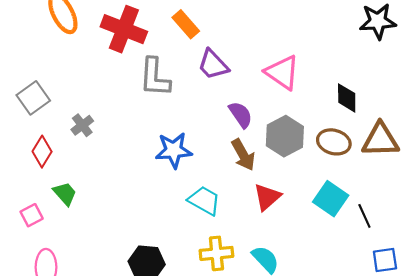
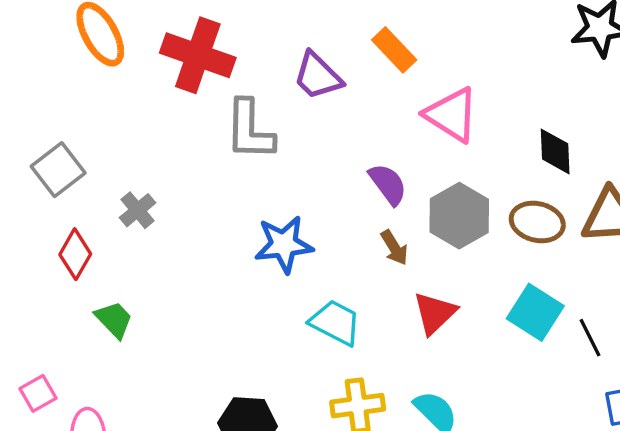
orange rectangle: (186, 24) -> (394, 50), moved
purple trapezoid: (213, 65) -> (318, 76), moved
brown arrow: (243, 155) -> (394, 248), size x0.7
pink square: (32, 215) -> (38, 393), moved

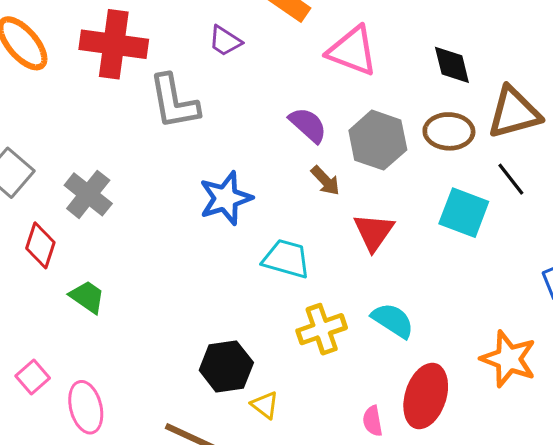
purple trapezoid: (318, 76) -> (225, 41), size x0.7
gray cross: (138, 210) -> (88, 194), size x1.4
black line: (590, 338) -> (511, 179), moved

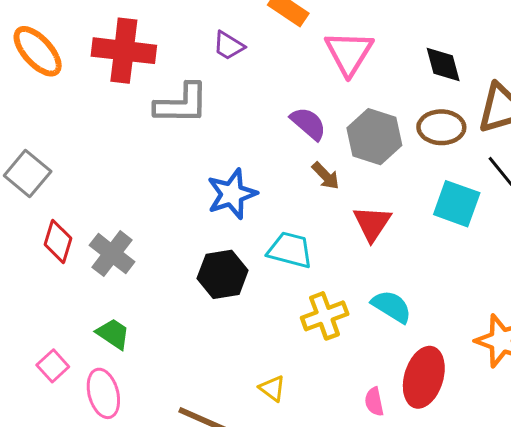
pink triangle: (352, 51) -> (349, 53), turned 42
gray L-shape: (174, 102) -> (182, 104), turned -78
gray cross: (88, 194) -> (112, 254), moved
green trapezoid: (87, 297) -> (113, 334), moved
black hexagon: (226, 366) -> (223, 274), moved

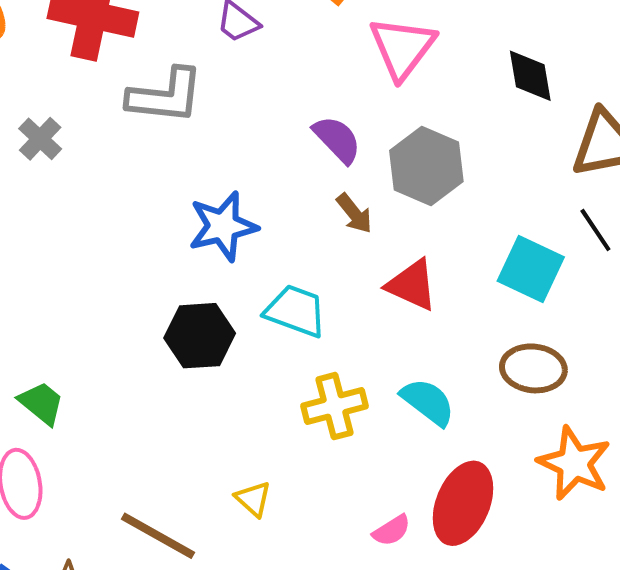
brown ellipse: (441, 127) -> (533, 368), moved
red triangle: (372, 223) -> (412, 285), turned -45
gray cross: (112, 254) -> (40, 139), moved, size x0.7
pink semicircle: (374, 402) -> (392, 530), turned -116

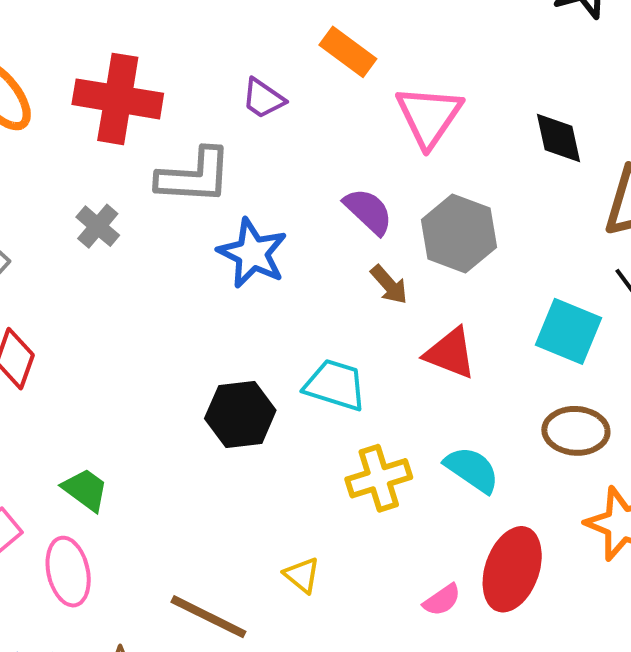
gray cross: (40, 139) -> (98, 226), moved
blue star: (223, 226) -> (252, 253), moved, turned -30

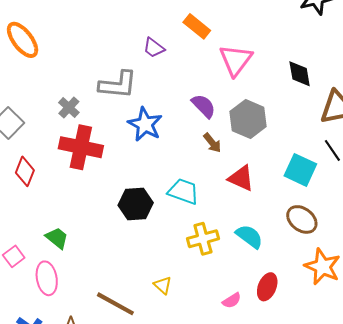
red cross: (118, 99) -> (81, 147), moved
brown ellipse: (576, 431) -> (302, 219), turned 32
red ellipse: (512, 569) -> (267, 287), size x0.7

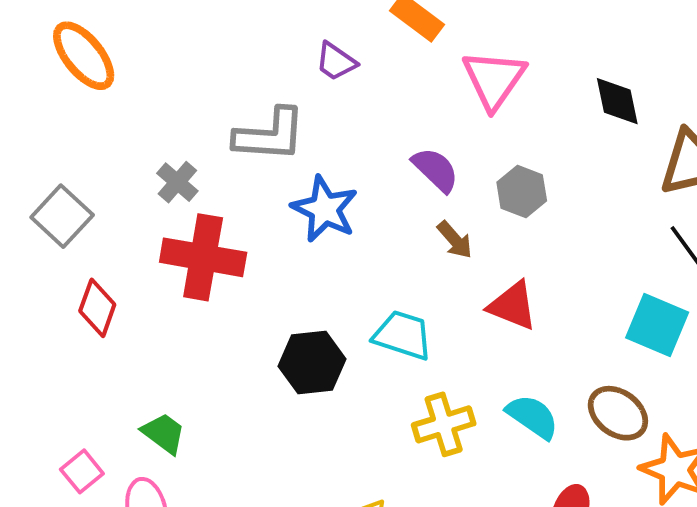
gray hexagon: (248, 119) -> (522, 192), size x0.7
cyan square: (300, 170) -> (657, 325), moved
brown ellipse: (302, 219) -> (618, 413), moved

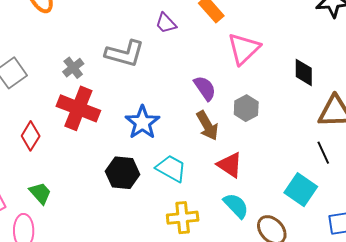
blue star: (325, 209) -> (142, 122), moved
brown arrow: (455, 240) -> (207, 126), size x1.4
red diamond: (97, 308) -> (31, 136), moved
cyan semicircle: (533, 417) -> (236, 206), moved

